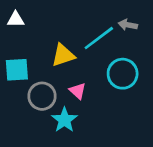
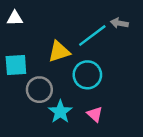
cyan circle: (123, 74) -> (87, 75), moved
pink triangle: (78, 91) -> (95, 114), moved

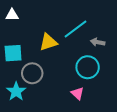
gray arrow: (119, 23) -> (98, 42), moved
cyan circle: (87, 75) -> (88, 67), moved
cyan star: (60, 112) -> (16, 91), moved

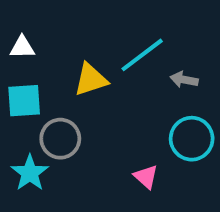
white triangle: (12, 15) -> (22, 47), moved
cyan circle: (88, 67) -> (192, 139), moved

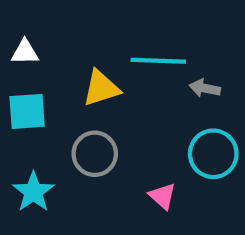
cyan line: (142, 55) -> (158, 61), turned 39
gray circle: (60, 139) -> (95, 154), moved

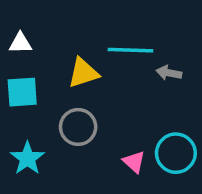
cyan circle: (213, 154) -> (176, 153), moved

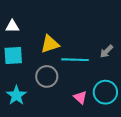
cyan line: (130, 50) -> (75, 60), moved
gray arrow: (169, 73) -> (106, 51), moved, turned -56

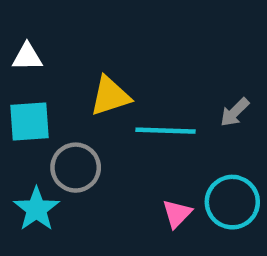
gray circle: (47, 76) -> (76, 168), moved
pink triangle: (80, 97) -> (177, 214), turned 32

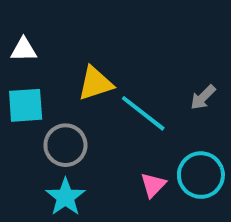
cyan line: (165, 131) -> (143, 113), turned 36
cyan star: (36, 209) -> (65, 197), moved

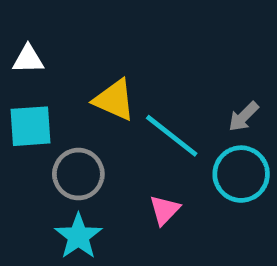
yellow triangle: (95, 83) -> (114, 100), turned 42
cyan circle: (201, 175) -> (241, 174), moved
pink triangle: (153, 185) -> (165, 210), moved

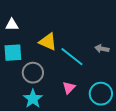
gray arrow: (244, 117) -> (102, 49), turned 56
cyan circle: (241, 174) -> (101, 94), moved

